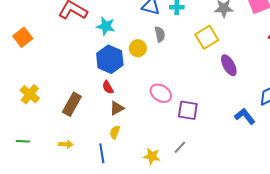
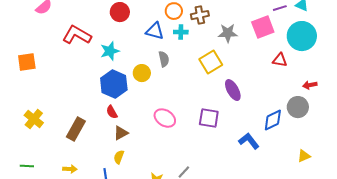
cyan star: (106, 26) -> (110, 51), turned -30
orange square: (23, 37) -> (27, 62), turned 30
purple square: (188, 110) -> (209, 118), moved

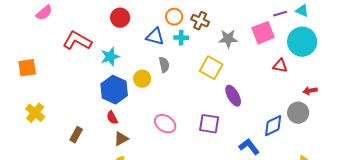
brown cross: (200, 15) -> (200, 21), turned 36
yellow square: (211, 62) -> (211, 68), turned -30
yellow cross: (34, 119) -> (35, 113), moved
brown rectangle: (76, 129) -> (76, 135), size x0.7

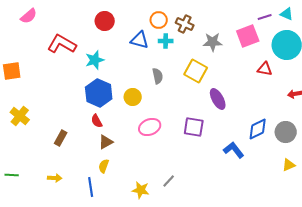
gray semicircle: (164, 65) -> (158, 76), moved
yellow circle: (142, 79) -> (133, 97), moved
gray circle: (298, 113) -> (286, 132), moved
pink ellipse: (165, 124) -> (150, 127), turned -55

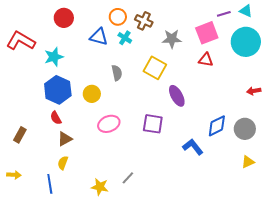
cyan cross: (166, 41) -> (125, 38), turned 32
red triangle: (265, 69) -> (206, 60), moved

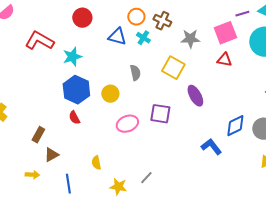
purple square: (153, 124) -> (160, 114), moved
brown triangle: (65, 139) -> (51, 155), moved
yellow semicircle: (63, 163) -> (96, 163), moved, turned -32

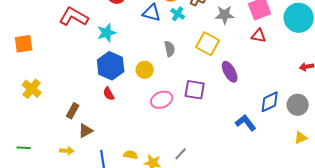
yellow semicircle: (96, 163) -> (131, 155), moved, turned 112

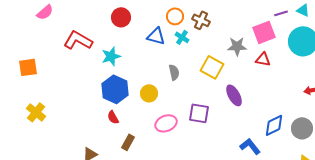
gray star: (225, 15) -> (237, 46), moved
brown rectangle: (73, 111) -> (128, 142), moved

